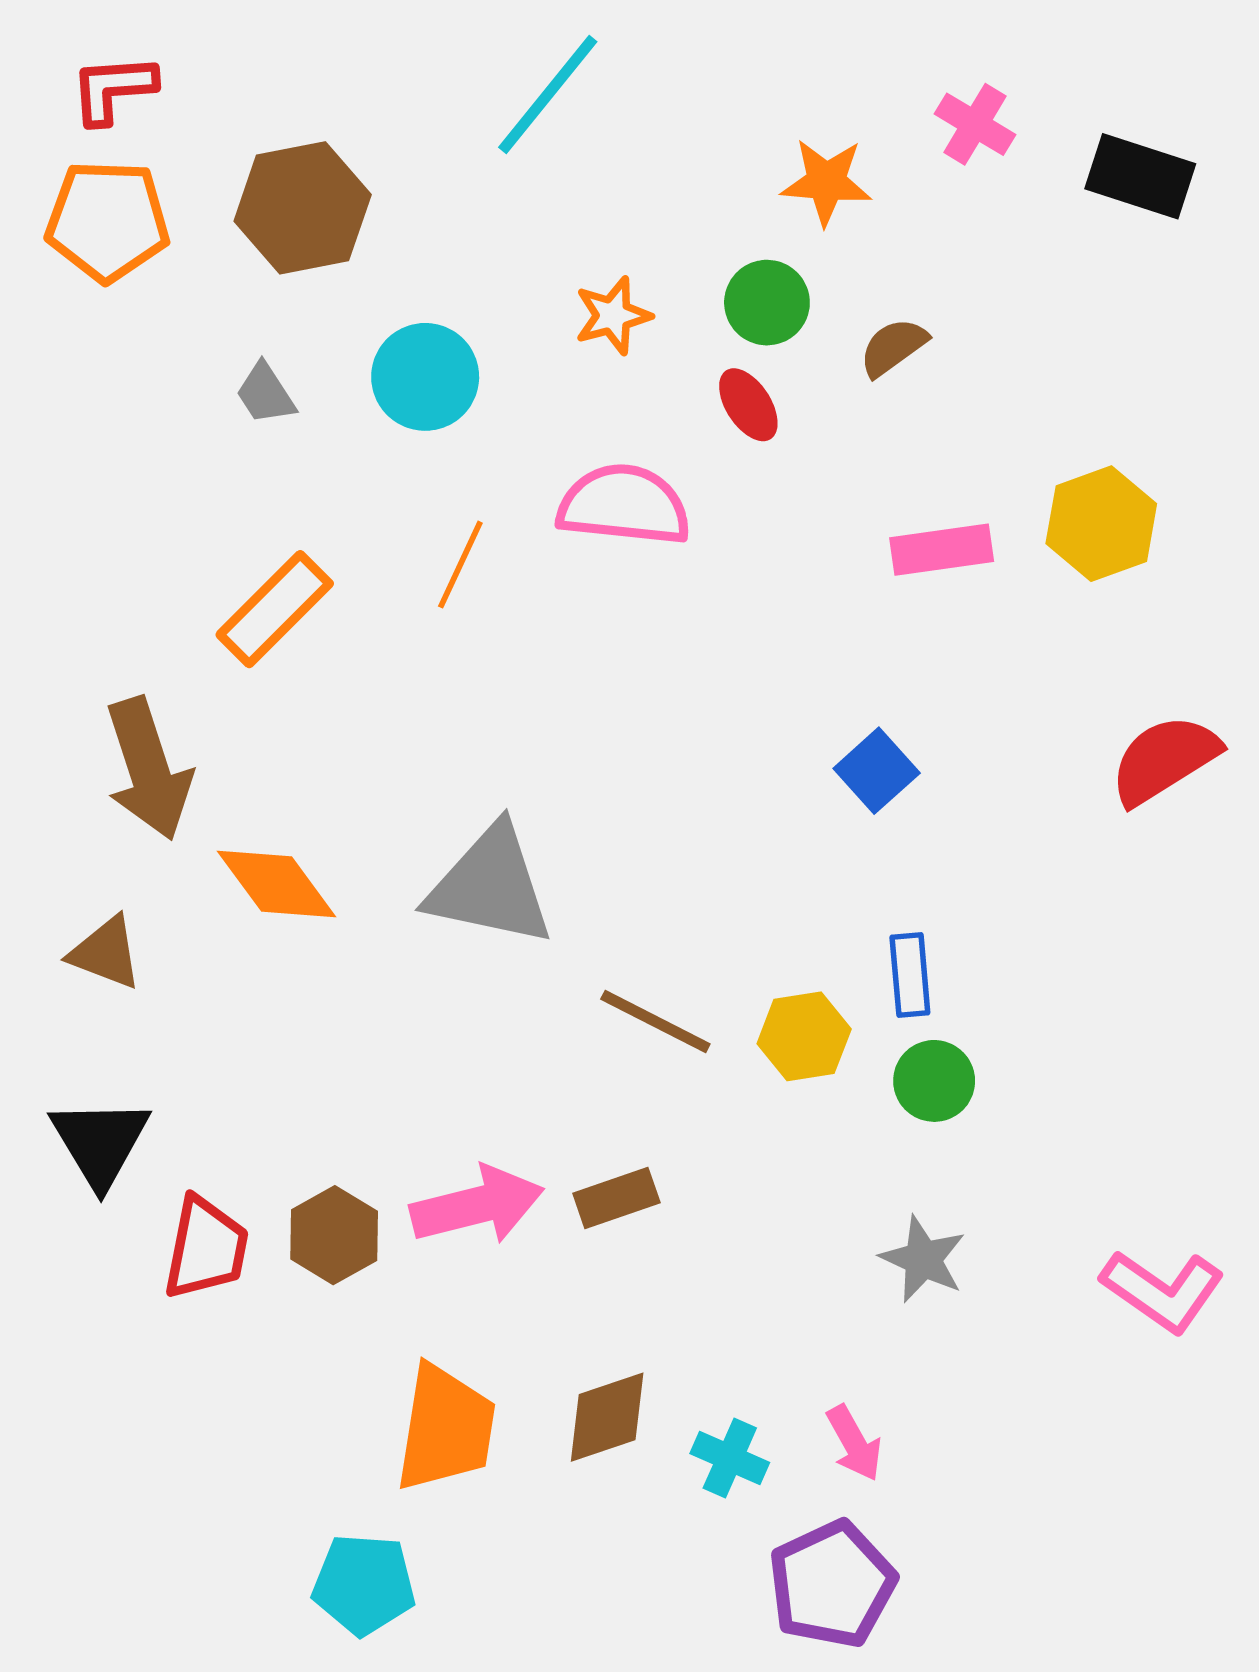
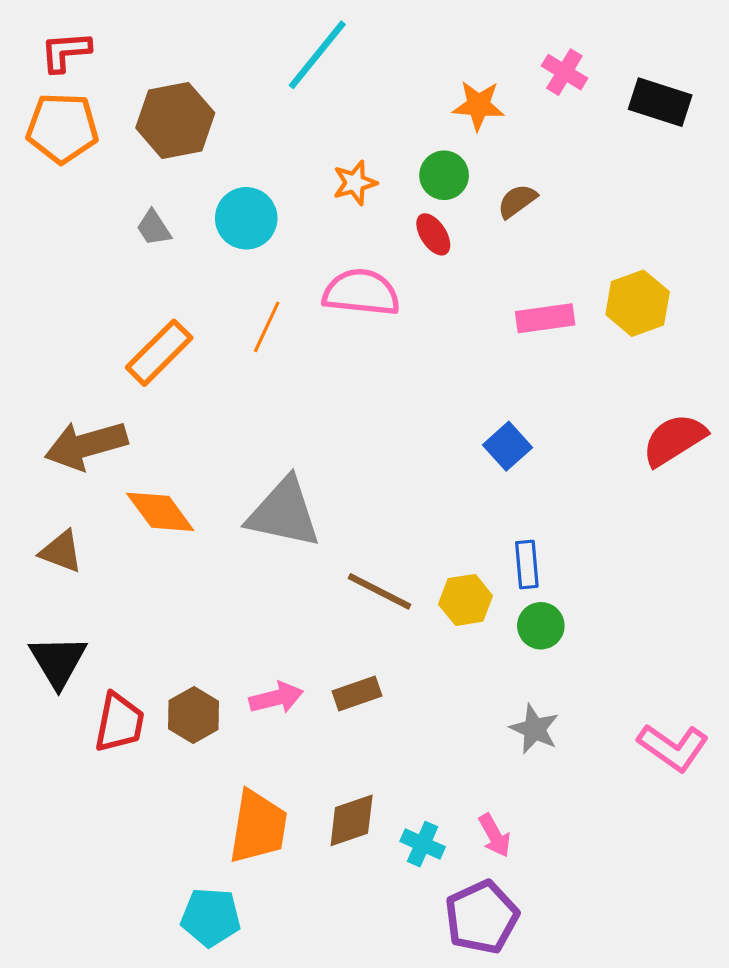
brown arrow: (148, 769) -> (86, 445), turned 92
pink arrow: (477, 1205) -> (276, 698), size x0.7

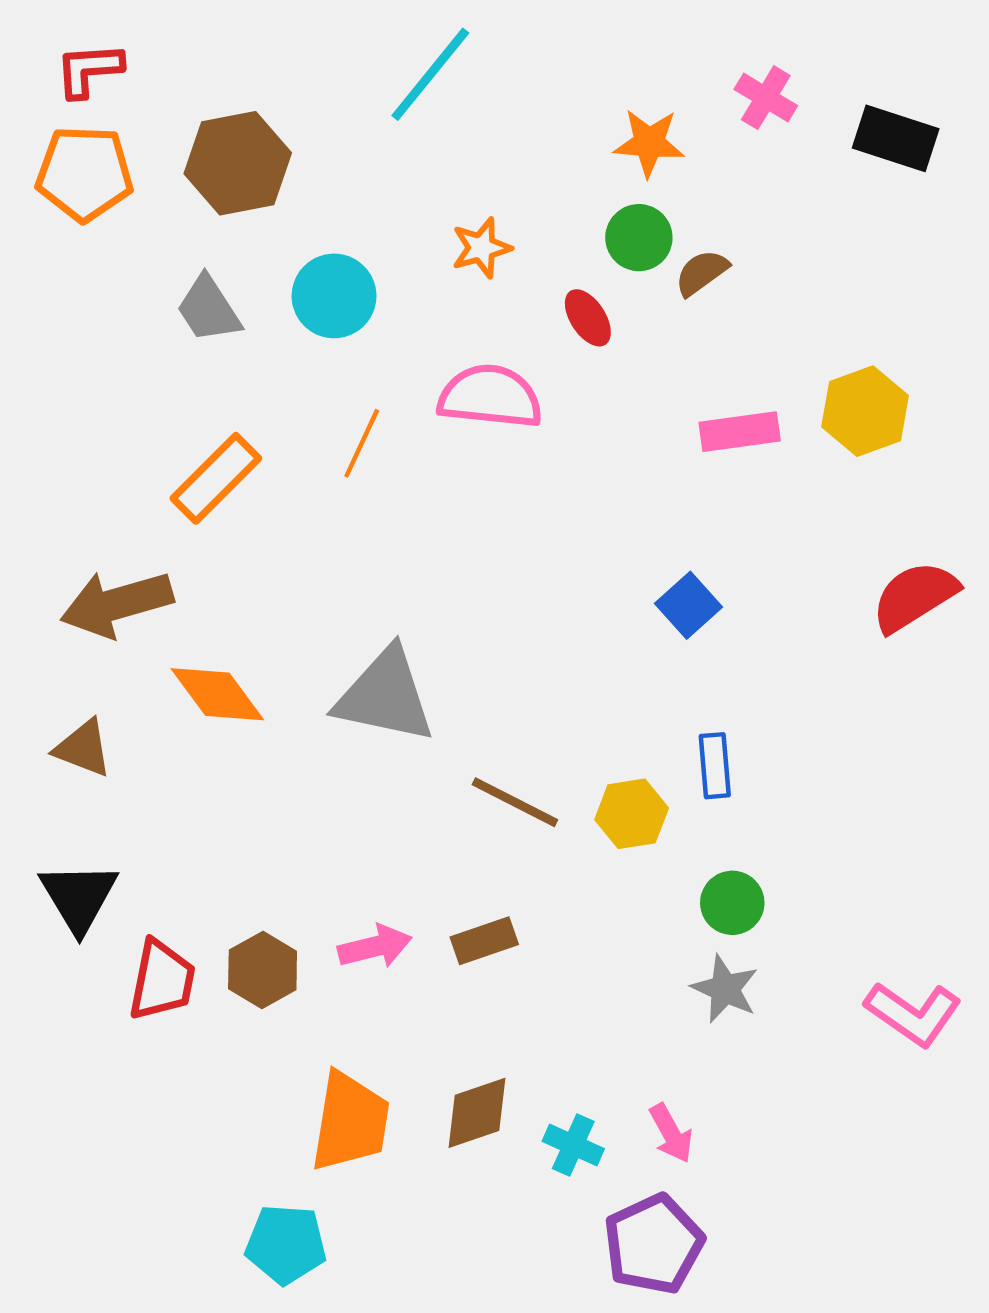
green circle: (444, 175) -> (639, 238), moved
gray trapezoid: (154, 228) -> (209, 309), size x1.4
green circle: (541, 626) -> (732, 903), moved

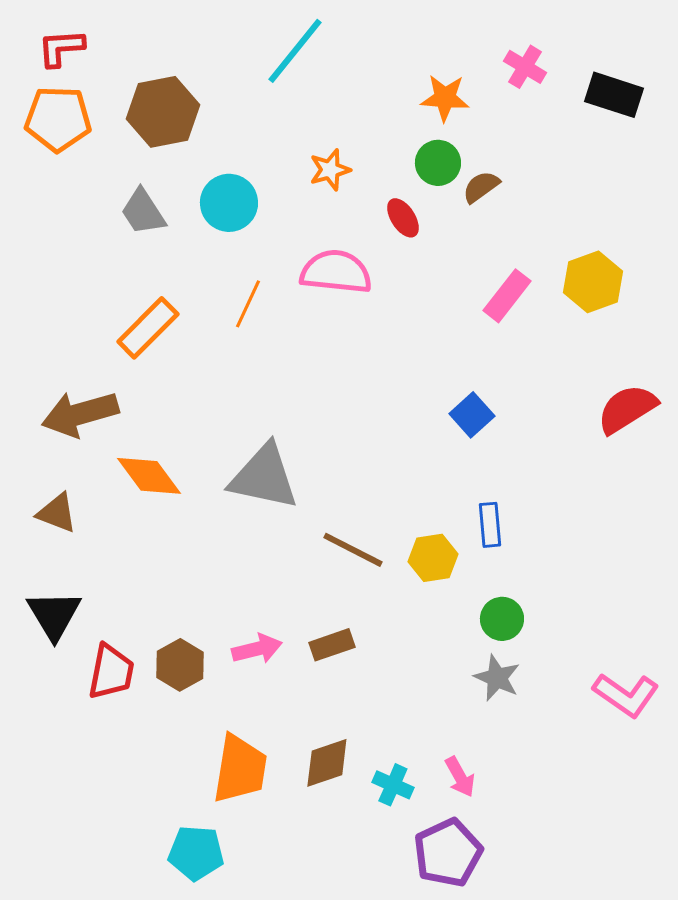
pink rectangle: (740, 432) -> (507, 296), turned -44

